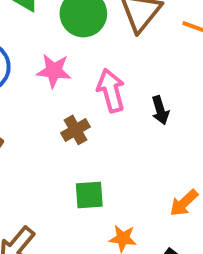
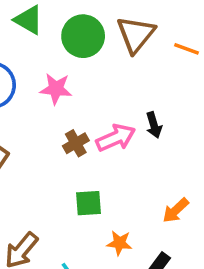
pink arrow: (111, 91) -> (116, 138), moved, turned 81

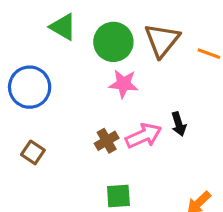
pink star: (56, 89) -> (123, 84), moved

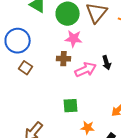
brown cross: (107, 141) -> (64, 59), moved, turned 32
brown square: (33, 152) -> (26, 68), moved

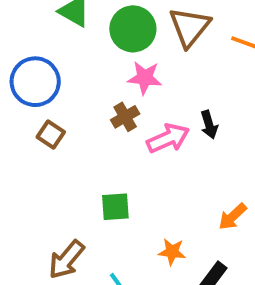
brown cross: (64, 59) -> (125, 117), turned -32
green square: (71, 106) -> (115, 207), moved

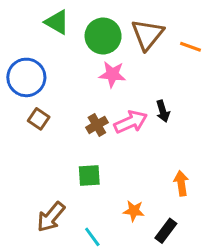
brown cross: (125, 117) -> (97, 125), moved
orange arrow: (233, 217) -> (181, 183), turned 125

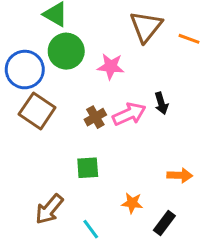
green circle: (103, 36) -> (66, 51), moved
brown square: (39, 119) -> (37, 111), size x1.6
orange arrow: (181, 183) -> (180, 175), turned 100

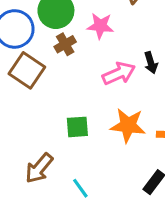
brown cross: (95, 117) -> (65, 44), moved
orange star: (132, 203) -> (128, 125), moved, size x1.6

